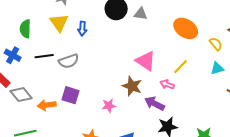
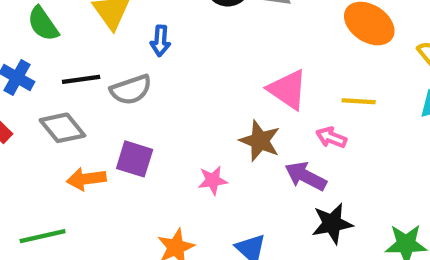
green semicircle: (25, 29) -> (43, 24), turned -36
blue arrow: (82, 29) -> (160, 41), moved
yellow line: (181, 67) -> (359, 101), turned 49
gray diamond: (21, 95) -> (62, 128), moved

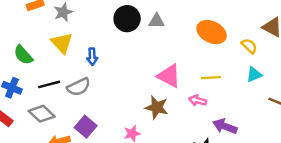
purple square: (135, 159) -> (86, 127), turned 30
purple arrow: (306, 176) -> (225, 126), moved

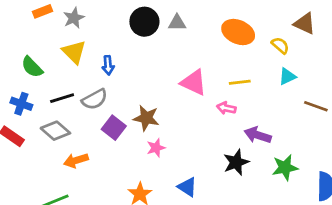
brown star: (157, 107) -> (146, 118), moved
purple square: (86, 127) -> (114, 128), moved

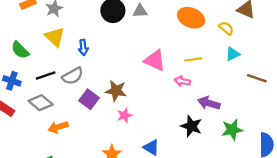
black star: (236, 162) -> (191, 126), turned -30

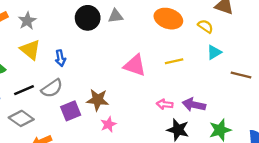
pink arrow: (182, 81) -> (165, 104), moved
purple square: (89, 99) -> (71, 111), turned 36

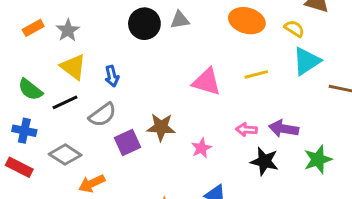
cyan triangle: (214, 52) -> (307, 61), size x1.5
black line: (24, 90) -> (65, 102), moved
pink star: (108, 124) -> (201, 148), moved

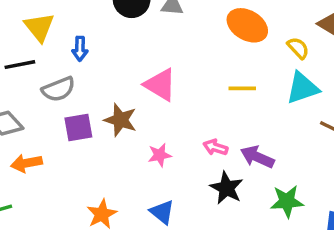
pink triangle: (207, 82) -> (160, 85), moved

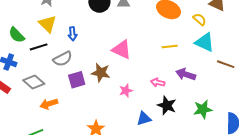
cyan triangle: (302, 88) -> (205, 42), turned 50
purple arrow: (257, 157) -> (186, 74), moved
blue triangle: (162, 212) -> (144, 119), moved, turned -49

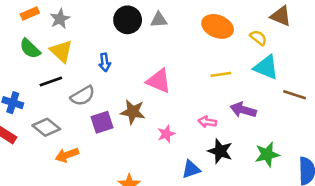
blue arrow: (73, 34) -> (105, 62), moved
green semicircle: (17, 35) -> (30, 49), moved

